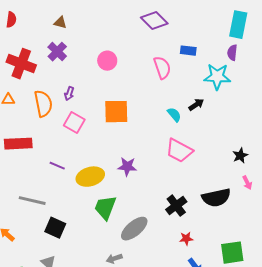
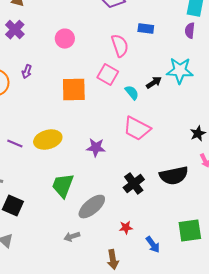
cyan star: (217, 77) -> (180, 71), moved
pink square: (74, 123) -> (108, 75), moved
purple star: (127, 167) -> (96, 148), moved
yellow ellipse: (90, 177) -> (48, 140), moved
red star: (186, 239) -> (126, 228), moved

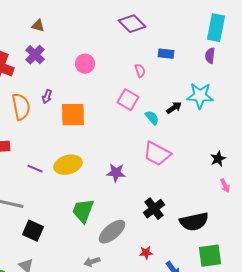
pink semicircle: (120, 46) -> (140, 71), size x0.6
orange square: (74, 90) -> (73, 115), moved
black semicircle: (174, 176) -> (194, 222), moved

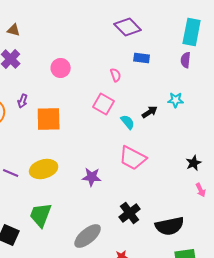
purple diamond: (132, 24) -> (128, 27), moved
cyan star: (200, 96) -> (176, 100), size x0.6
green trapezoid: (83, 211) -> (41, 215), moved

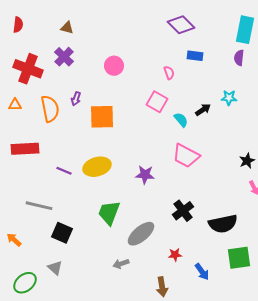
green trapezoid: (41, 215) -> (109, 213), moved

